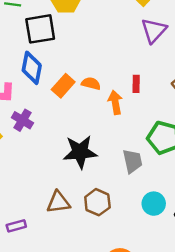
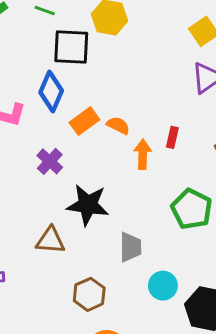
purple cross: (22, 120) -> (50, 161), moved
gray trapezoid: (132, 161) -> (130, 247), moved
brown triangle: (58, 202) -> (51, 240), moved
brown hexagon: (97, 202) -> (89, 294), moved

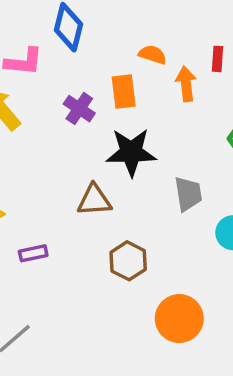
orange rectangle: (84, 121) -> (124, 92), moved, turned -52
brown hexagon: (89, 294) -> (128, 261), moved

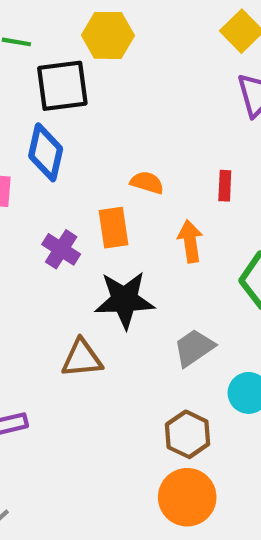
orange arrow: (186, 84) -> (190, 241), moved
gray trapezoid: (188, 194) -> (194, 348), turned -114
brown hexagon: (128, 261) -> (188, 434), moved

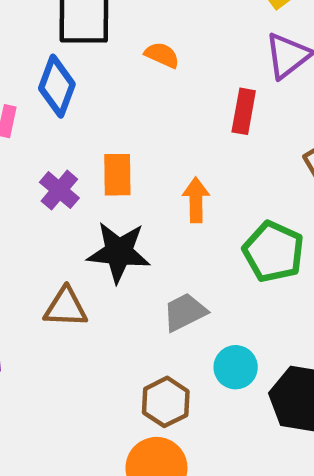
orange semicircle: (147, 183) -> (162, 55), moved
red rectangle: (225, 186) -> (244, 111), moved, size x1.4

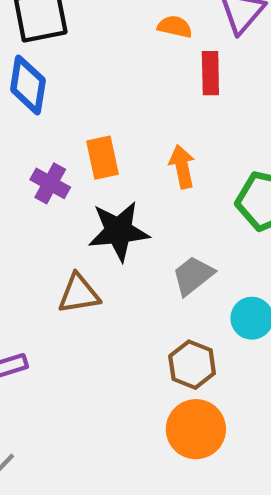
orange semicircle: (162, 55) -> (175, 27), moved

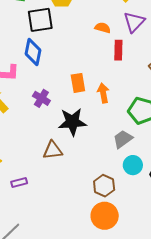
orange rectangle: (103, 158) -> (78, 83), moved
gray trapezoid: (193, 276) -> (123, 139), moved

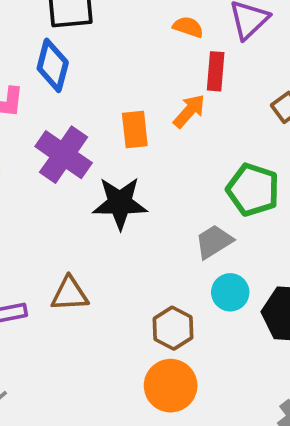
orange arrow: (103, 93) -> (189, 111), moved, turned 48
purple cross: (41, 98) -> (64, 155), size x1.6
brown triangle: (53, 150) -> (70, 294), moved

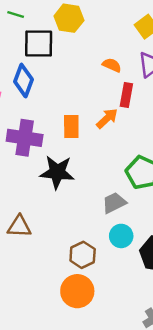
purple cross: (64, 155) -> (25, 138), turned -32

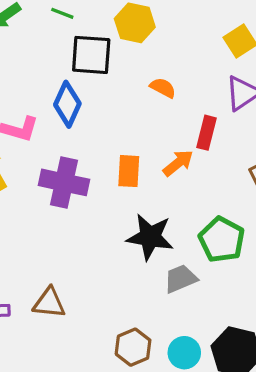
orange semicircle: (112, 65) -> (163, 88), moved
black star: (57, 172) -> (150, 237), moved
cyan circle: (121, 236) -> (184, 353), moved

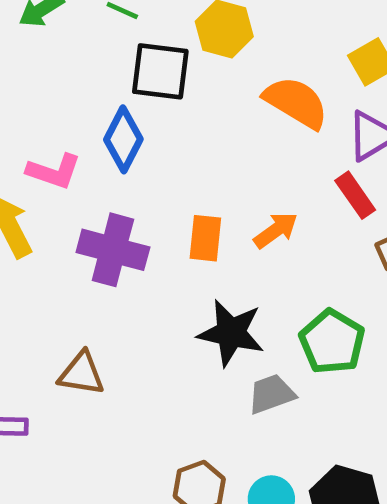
orange semicircle: (163, 88) -> (296, 102), moved, size x1.8
red rectangle: (207, 133) -> (355, 195), moved, turned -52
brown triangle: (49, 303) -> (81, 374), moved

